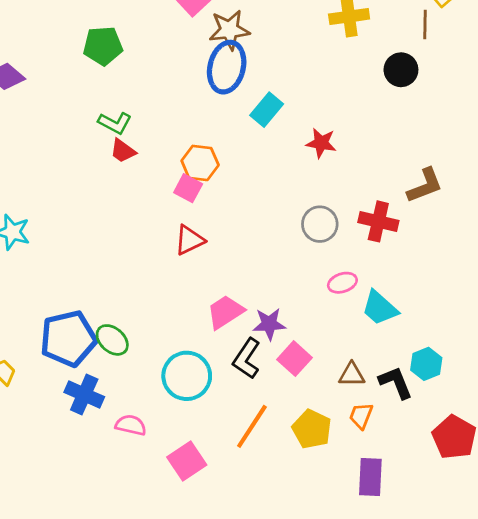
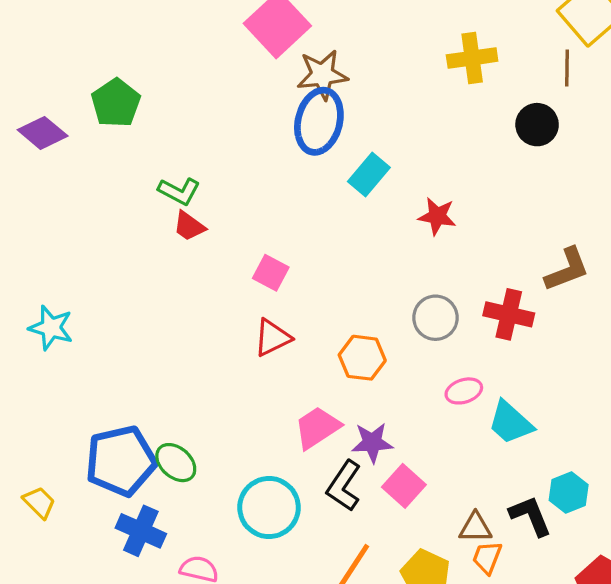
green pentagon: (103, 46) -> (116, 103), moved, turned -30
orange hexagon: (200, 163) -> (362, 358), moved
brown triangle: (352, 375) -> (475, 527), moved

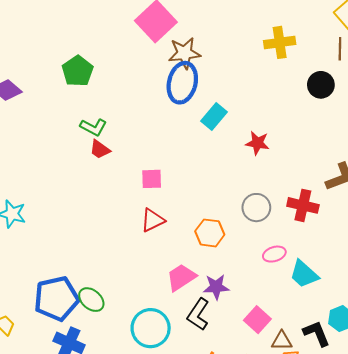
green pentagon: (116, 103) -> (78, 71), moved
pink square: (271, 273) -> (152, 179), turned -30
pink square: (404, 486) -> (257, 320), moved

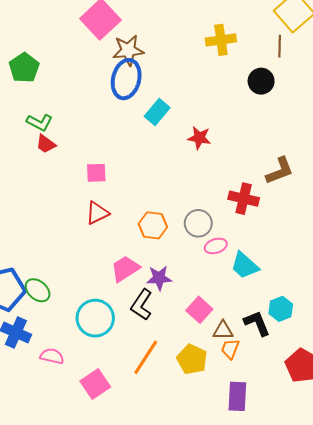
gray circle: (256, 208) -> (198, 223), moved

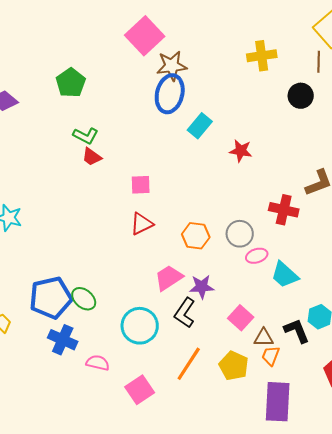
purple rectangle: (237, 396) -> (278, 402), size x1.4

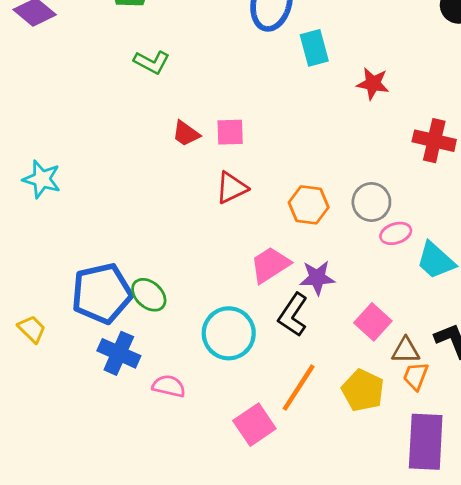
cyan rectangle: (200, 126) -> (314, 48), turned -55
red trapezoid: (92, 157) -> (186, 134), moved
red cross: (284, 210) -> (434, 141), moved
pink square: (140, 390) -> (254, 425), moved

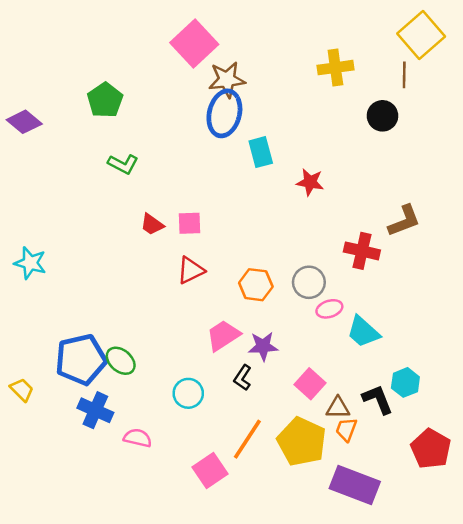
red cross: (434, 141) -> (362, 251), moved
black L-shape: (293, 315) -> (243, 378), size x0.7
cyan circle: (229, 333) -> (188, 393), size x0.7
yellow pentagon: (363, 390) -> (302, 442), size x1.4
purple rectangle: (426, 442) -> (355, 485), turned -72

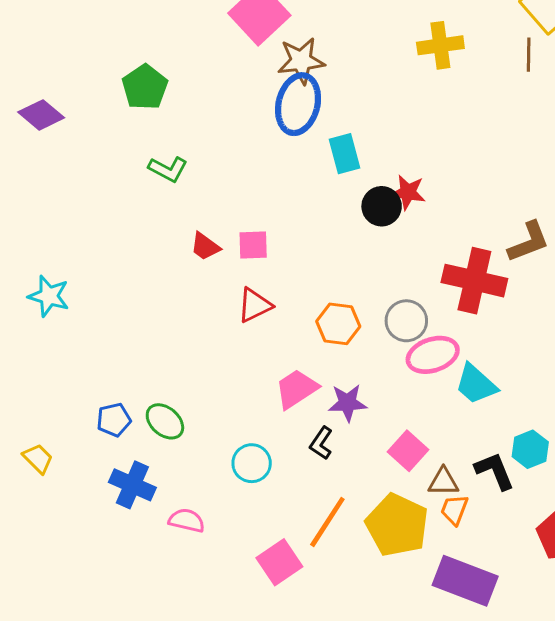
black circle: (382, 116) -> (382, 206), moved
red cross: (362, 251) -> (474, 281), size x1.4
pink ellipse: (329, 309) -> (433, 355), size x1.5
blue pentagon: (81, 360) -> (114, 420), size x0.5

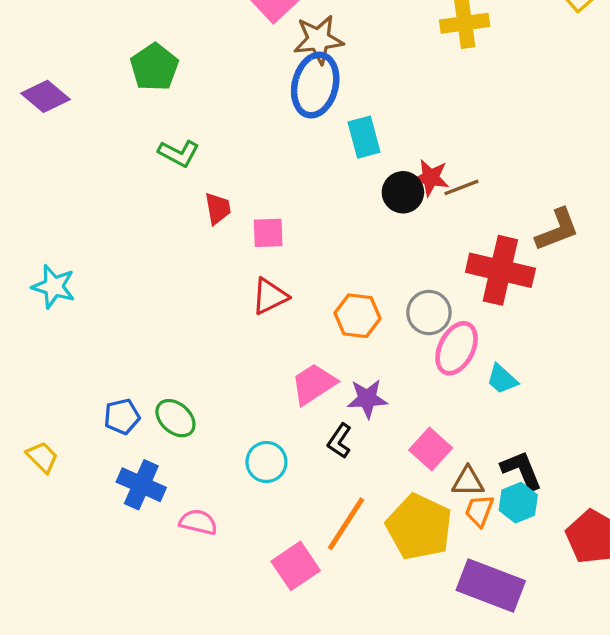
brown line: (529, 55) -> (461, 187), moved, turned 68
red trapezoid: (205, 247) -> (218, 209), moved, turned -136
pink ellipse: (433, 355) -> (457, 348), turned -45
cyan trapezoid: (476, 384) -> (502, 379), size x0.7
cyan hexagon: (530, 449) -> (518, 503), moved

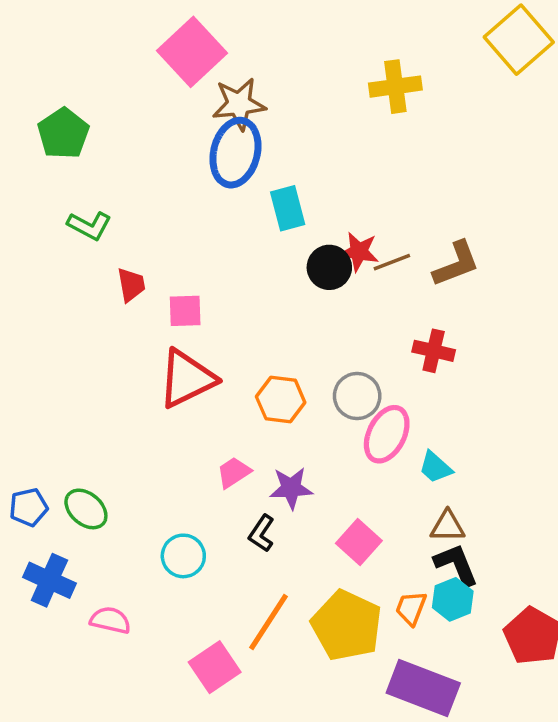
brown L-shape: (557, 230) -> (456, 264), moved
red cross: (500, 270) -> (434, 351), size x0.6
red triangle: (270, 296) -> (187, 379), size x1.5
pink trapezoid: (314, 384) -> (234, 472), size x0.7
brown triangle: (468, 481) -> (448, 526), moved

